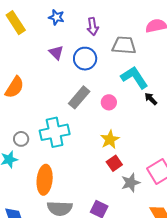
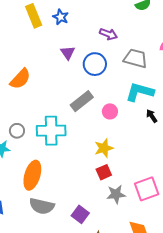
blue star: (56, 17) -> (61, 17), moved
purple arrow: (93, 26) -> (108, 34), turned -72
cyan L-shape: (134, 77) -> (140, 92), turned -52

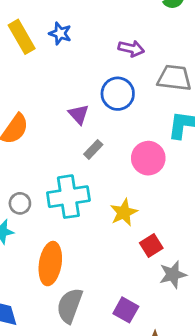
purple triangle: (68, 53) -> (79, 114), moved
gray rectangle: (82, 101) -> (93, 149), moved, size x0.6
pink circle: (110, 111) -> (148, 158), size x1.5
yellow star: (104, 148) -> (124, 212), moved
gray semicircle: (42, 206) -> (70, 306), turned 105

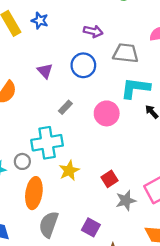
purple triangle: (79, 114) -> (45, 71), moved
gray circle: (20, 203) -> (22, 161), moved
yellow star: (124, 212) -> (69, 171), moved

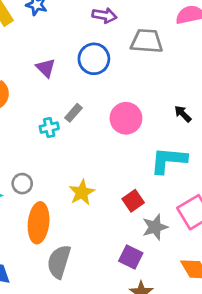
cyan L-shape: (135, 88) -> (169, 160), moved
cyan cross: (47, 143) -> (49, 128), moved, size x0.5
purple square: (91, 227) -> (131, 257), moved

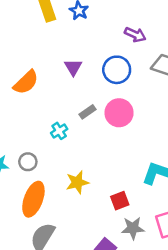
pink circle: (126, 118) -> (119, 113), moved
cyan cross: (49, 128) -> (59, 131), moved, turned -35

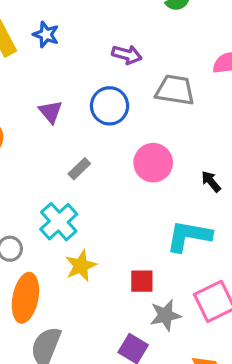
pink circle: (119, 113) -> (153, 163), moved
cyan cross: (59, 131) -> (59, 222), moved, size x1.6
red square: (120, 201) -> (142, 281), turned 30

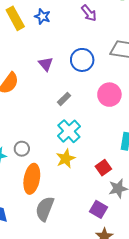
purple arrow: (127, 55) -> (89, 13), moved, turned 36
cyan cross: (59, 222) -> (69, 131), moved
red square: (142, 281) -> (103, 168), turned -35

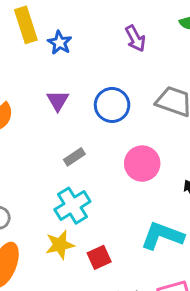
blue star: (42, 16) -> (60, 43), moved
red square: (103, 168) -> (99, 257), moved

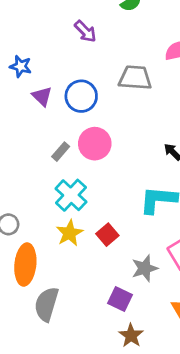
blue star: (60, 43) -> (21, 66), moved
purple triangle: (58, 101) -> (42, 96), moved
pink circle: (142, 164) -> (95, 144), moved

